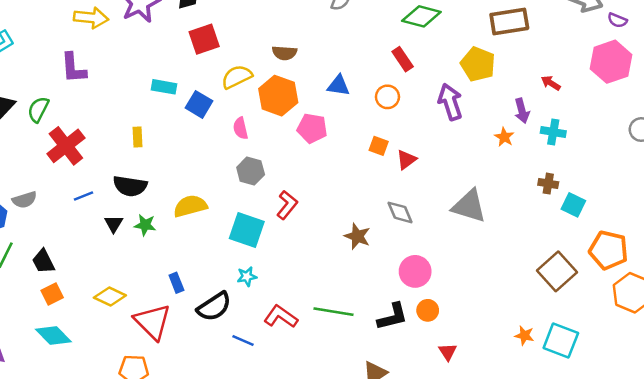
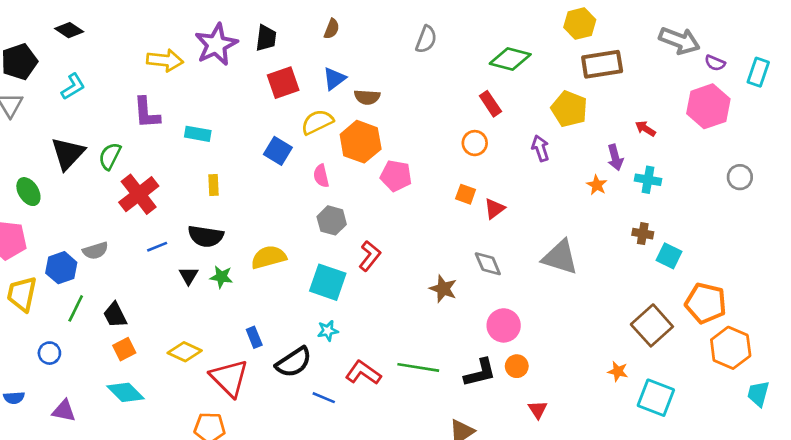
blue triangle: (338, 86) -> (334, 79), moved, turned -45
cyan rectangle: (164, 87) -> (198, 134), moved
purple arrow: (450, 102) -> (540, 148), size x0.7
orange star: (524, 335) -> (618, 371), moved

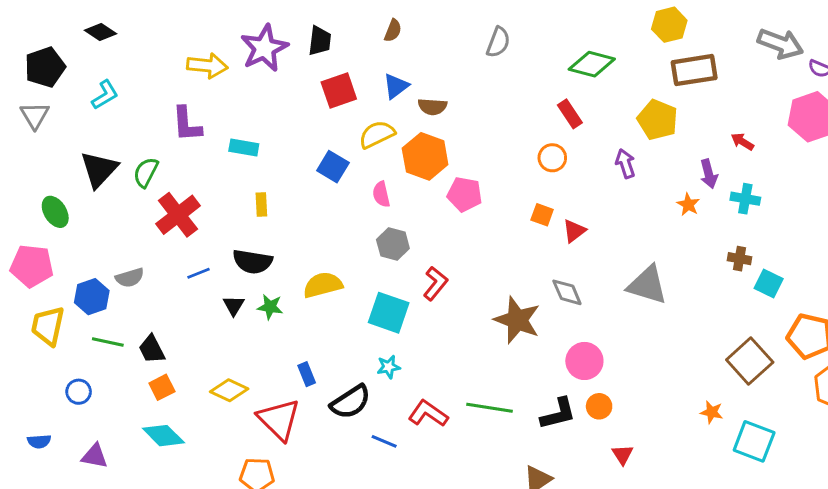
brown star: (443, 289) -> (517, 320), size x1.5
green line: (76, 308) -> (108, 342), turned 76

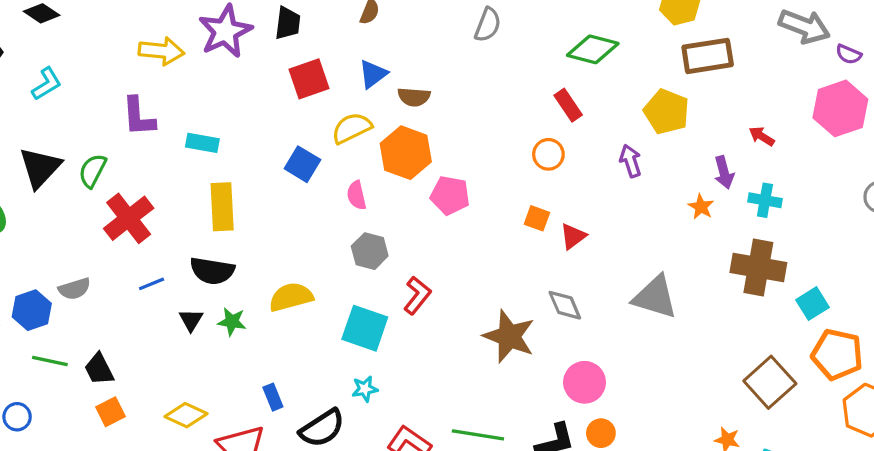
yellow rectangle: (261, 205) -> (222, 207), size x1.8
brown cross: (739, 259) -> (758, 267), size x2.0
cyan square: (769, 283) -> (813, 304), moved, turned 32

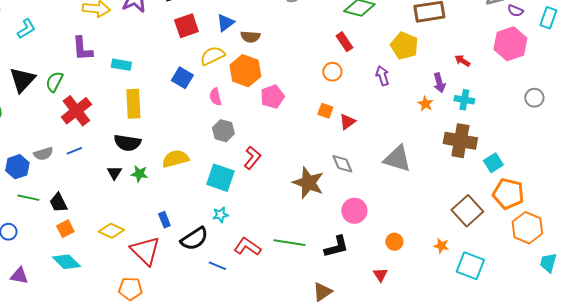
pink pentagon: (450, 195) -> (272, 97), turned -30
blue line: (152, 284) -> (74, 151), moved
orange circle: (601, 433) -> (394, 242), moved

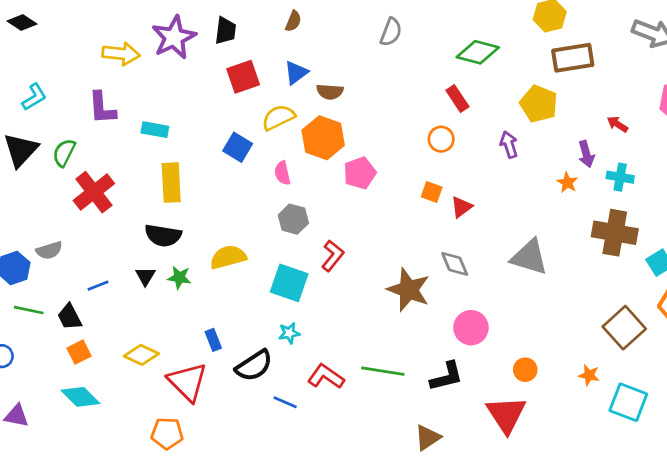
cyan L-shape: (26, 29) -> (34, 97), moved
blue line: (74, 151) -> (98, 286), moved
red triangle: (380, 275) -> (506, 414), size x2.0

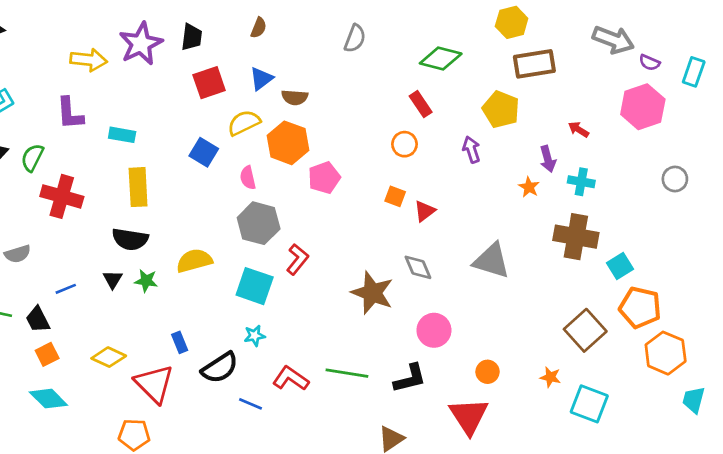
red cross: (94, 192) -> (62, 196), turned -36
gray hexagon: (293, 219) -> (259, 223), size x1.4

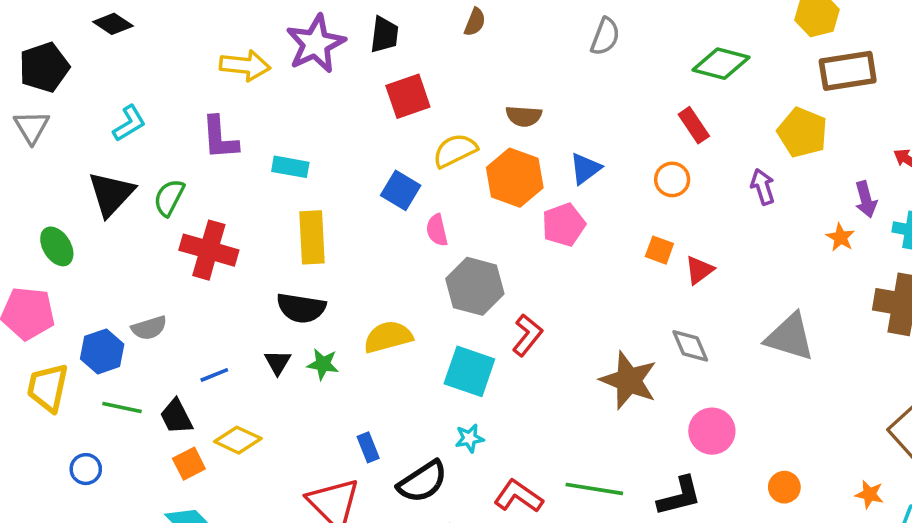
blue triangle: (261, 79) -> (585, 169), moved
pink semicircle: (248, 178) -> (437, 230), moved
yellow diamond: (109, 357) -> (238, 440), moved

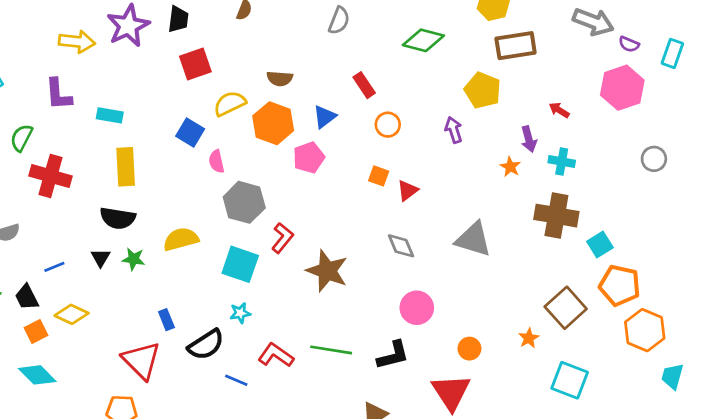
red rectangle: (694, 125) -> (364, 85), moved
brown star: (629, 380) -> (327, 271), moved
orange star: (869, 494) -> (529, 338), moved, turned 30

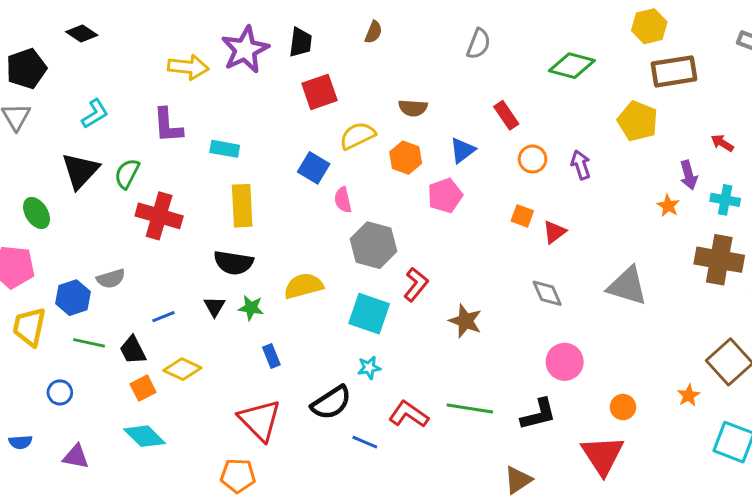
orange hexagon: (273, 123) -> (406, 158), size x0.7
purple arrow: (454, 130) -> (581, 165), moved
brown star: (327, 271) -> (465, 321), size x0.7
blue rectangle: (166, 320) -> (271, 356), moved

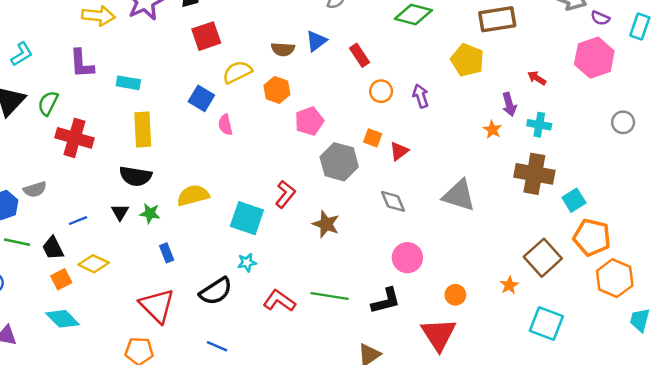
blue triangle: (463, 150) -> (316, 41), moved
gray hexagon: (374, 245) -> (339, 162), moved
blue line: (365, 442) -> (217, 346), moved

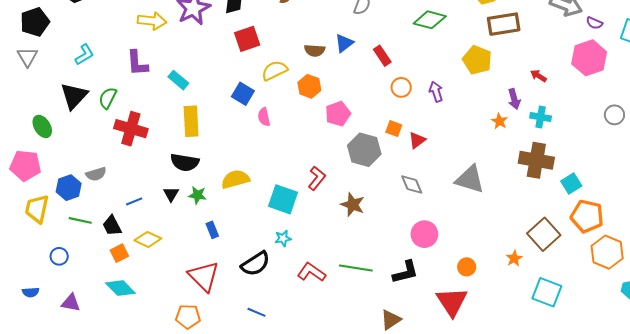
cyan rectangle: (128, 83) -> (178, 80), turned 30

